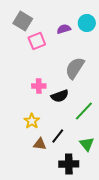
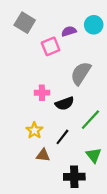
pink square: (37, 41) -> (51, 46), moved
black line: (58, 136) -> (62, 137), moved

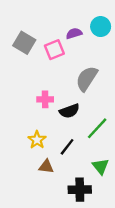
gray square: (25, 23) -> (24, 43), moved

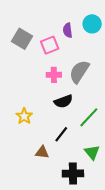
purple semicircle: (74, 33) -> (68, 30), turned -80
pink cross: (45, 99) -> (54, 75), moved
yellow star: (37, 140) -> (24, 116), moved

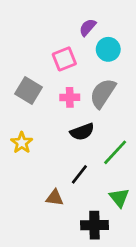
cyan circle: (92, 24) -> (108, 49), moved
purple semicircle: (68, 30) -> (88, 27), moved, turned 48
gray square: (22, 39) -> (29, 91), moved
yellow star: (24, 116) -> (22, 143), moved

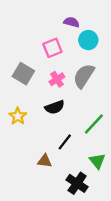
purple semicircle: (88, 27) -> (71, 22), turned 64
pink cross: (70, 97) -> (57, 79), turned -32
black semicircle: (82, 132) -> (55, 107), moved
black cross: (94, 225) -> (77, 183), turned 35

